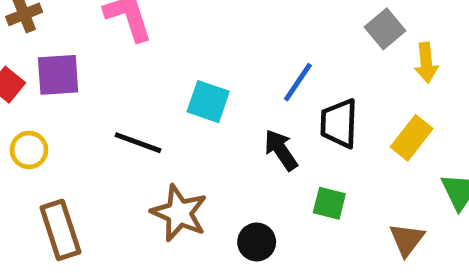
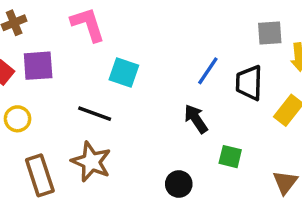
gray square: (385, 29) -> (270, 33), turned 36
cyan square: (208, 102) -> (124, 72), moved
black trapezoid: (339, 123) -> (249, 83), moved
brown star: (179, 213) -> (91, 162), moved

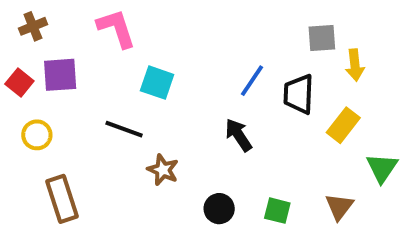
green square: (230, 157) -> (277, 211), moved
brown star: (91, 162) -> (163, 170), moved, size x0.7

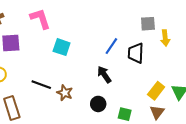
yellow rectangle: (343, 125) -> (156, 91), moved
black line: (124, 129) -> (41, 85), moved
black circle: (219, 209) -> (98, 104), moved

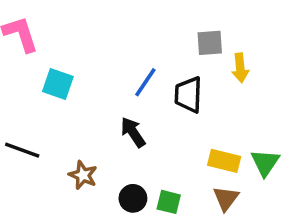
yellow rectangle: (156, 91) -> (224, 161), turned 66
brown star: (65, 93) -> (83, 175), moved
black circle: (98, 104) -> (133, 198), moved

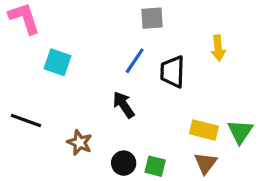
gray square: (210, 43) -> (152, 18), moved

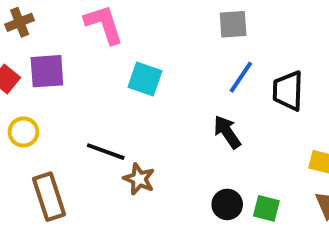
gray square: (152, 18) -> (233, 24), moved
brown star: (80, 143) -> (139, 179), moved

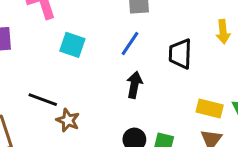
blue line: (241, 77) -> (130, 43), moved
black arrow: (227, 132) -> (134, 85), turned 45

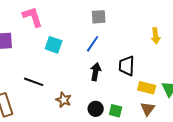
black trapezoid: (180, 54) -> (127, 66), moved
brown star: (68, 120) -> (64, 100), moved

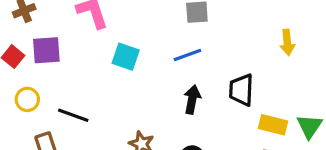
blue line: (93, 44) -> (187, 55), turned 36
black line: (34, 82) -> (73, 115), moved

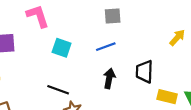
yellow arrow: (287, 42) -> (177, 38), turned -132
black line: (73, 115) -> (58, 90), moved

